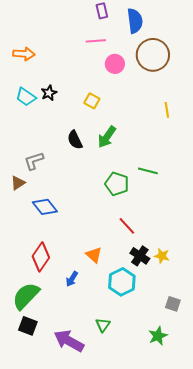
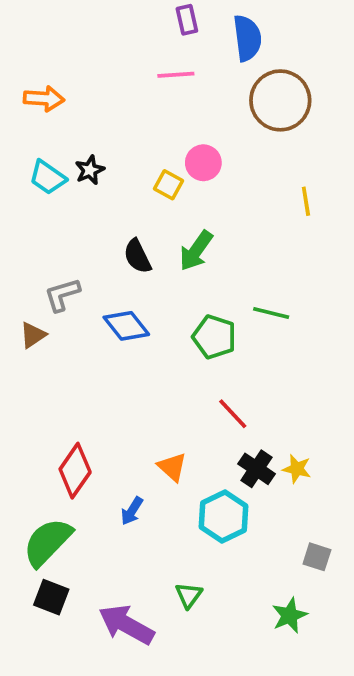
pink circle: (115, 64) -> (203, 163), moved
blue diamond: (45, 207) -> (126, 326), moved

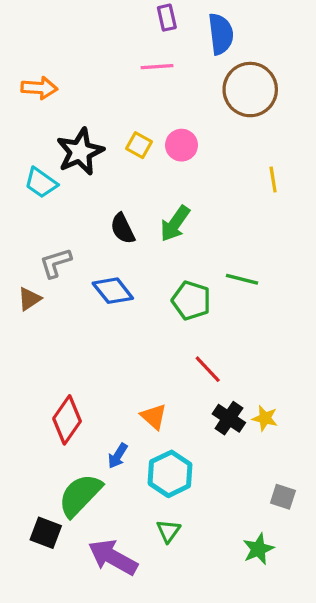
black star: (90, 170) -> (80, 152), size x1.8
cyan trapezoid: (48, 177) -> (41, 183), moved
yellow square: (169, 185) -> (139, 145), moved
cyan hexagon: (223, 516) -> (170, 474), moved
green semicircle: (48, 542) -> (80, 495), moved

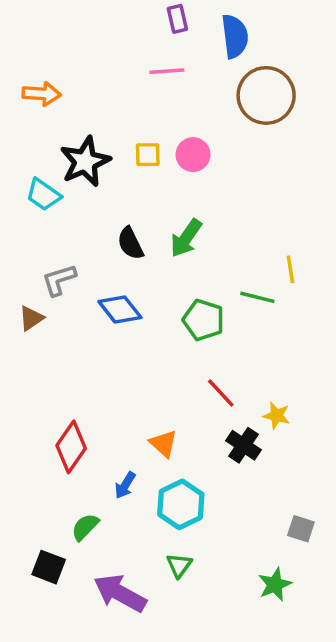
yellow square: (139, 145) -> (148, 155), turned -30
yellow line: (273, 179) -> (290, 269), moved
yellow star: (265, 418) -> (277, 416), moved
green semicircle: (80, 495) -> (85, 527), size x0.6

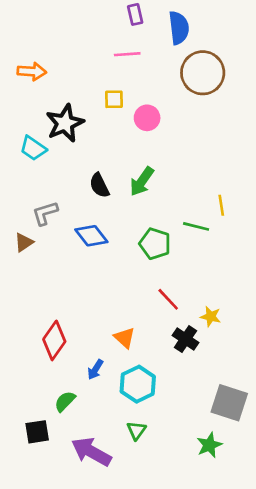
yellow square: (148, 155) -> (114, 99), moved
gray square: (301, 529) -> (229, 403), size x1.8
black square: (49, 567) -> (37, 432), turned -30

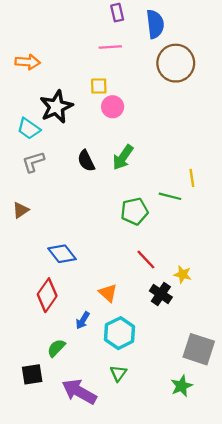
pink circle: (147, 118) -> (113, 107), moved
gray L-shape: (45, 213) -> (33, 162), moved
blue diamond: (91, 236) -> (62, 254), moved
green pentagon: (155, 244) -> (134, 211), turned -30

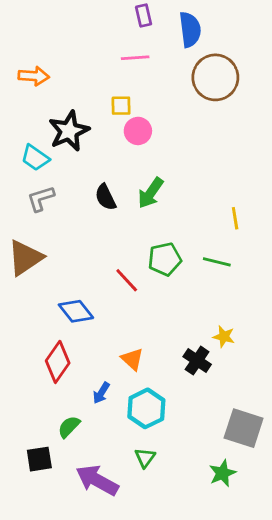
green line: (170, 196) -> (217, 262), moved
brown triangle: (21, 210) -> (25, 258), size x1.8
red line: (146, 260) -> (127, 280), moved

